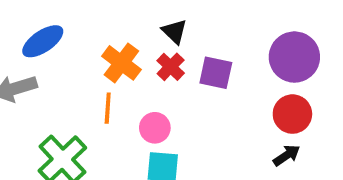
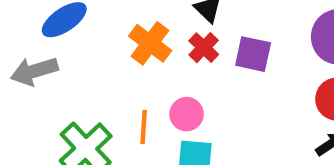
orange line: (108, 108) -> (144, 127), moved

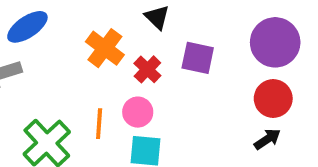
red cross: (204, 48) -> (147, 69), moved

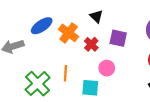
blue ellipse: (27, 27) -> (42, 26), moved
pink circle: (138, 112) -> (107, 68), moved

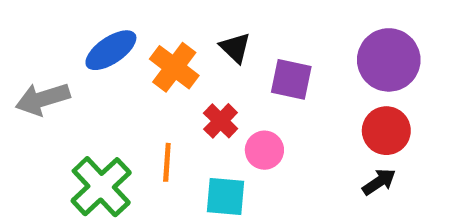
black triangle: (96, 16) -> (235, 48), moved
red cross: (91, 44) -> (221, 121), moved

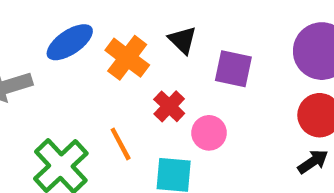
orange line: (167, 162) -> (121, 144), turned -32

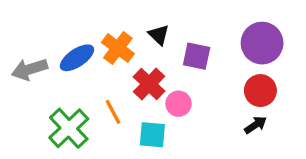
blue ellipse: (70, 42) -> (77, 58), moved
red cross: (169, 106) -> (149, 84), size x1.4

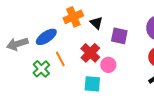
orange cross: (118, 48) -> (73, 17), moved, turned 30
orange line: (113, 112) -> (60, 59), moved
green cross: (69, 128) -> (41, 69), moved, size x0.7

